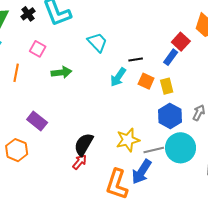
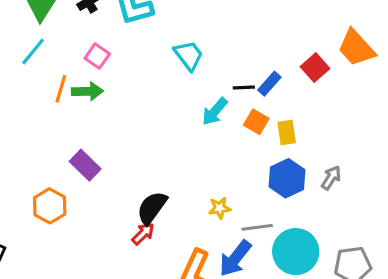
blue rectangle: (171, 57) -> (269, 84), moved
green arrow: (61, 72) -> (87, 91), moved
yellow star: (128, 140) -> (220, 208), size x0.6
cyan circle: (181, 148) -> (296, 252), moved

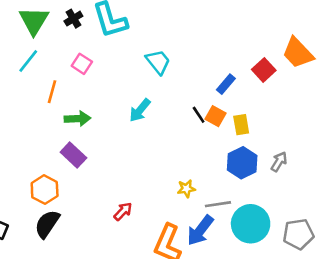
black line: (244, 87) -> (199, 115), moved, turned 60
green arrow: (87, 91) -> (78, 119), moved
cyan arrow: (215, 111) -> (140, 110), moved
black semicircle: (152, 208) -> (47, 224), moved

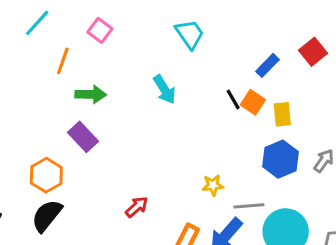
cyan arrow: (140, 110) -> (164, 90), turned -75

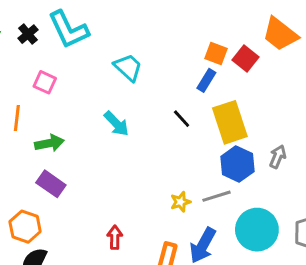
orange square: (253, 102) -> (216, 53), moved
yellow rectangle: (282, 114) -> (230, 122), size x1.8
gray line: (249, 206) -> (217, 196), moved
red arrow: (137, 207) -> (115, 237), turned -35

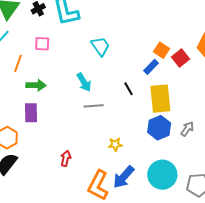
pink square: (45, 82) -> (42, 44), turned -35
purple rectangle: (51, 184) -> (31, 113), turned 42
gray line: (217, 196) -> (94, 106), moved

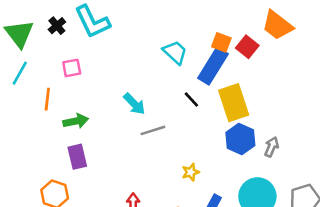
cyan trapezoid: (100, 46) -> (175, 52), moved
blue rectangle: (151, 67) -> (213, 66), size x1.8
gray arrow: (187, 129) -> (271, 147), moved

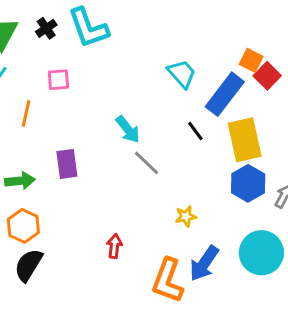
orange square: (221, 42) -> (251, 60), moved
green arrow: (76, 121) -> (20, 181), moved
gray line: (153, 130) -> (147, 163), turned 55
purple rectangle: (77, 157) -> (67, 164), moved

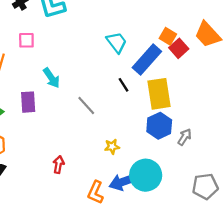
cyan arrow: (128, 129) -> (51, 78), moved
cyan circle: (261, 253) -> (146, 175), moved
blue arrow: (204, 263) -> (123, 182), turned 32
orange L-shape: (168, 280) -> (96, 192), size x0.7

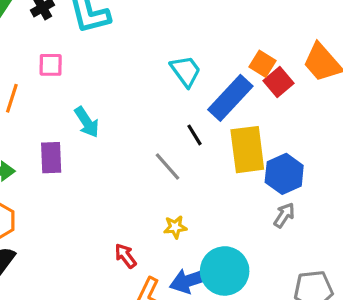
gray line: (86, 106) -> (168, 167), moved
blue hexagon: (159, 126) -> (284, 174), moved
red arrow: (59, 165) -> (125, 256), moved, turned -49

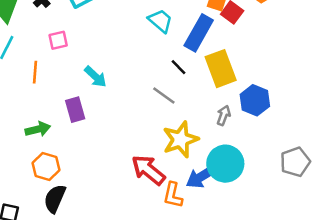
blue hexagon: (284, 174) -> (255, 100), moved
gray arrow: (284, 215) -> (224, 115), moved
yellow star: (175, 227) -> (180, 139), size x2.0
red arrow: (125, 256) -> (148, 170), size x1.8

